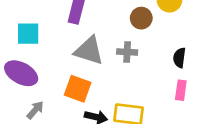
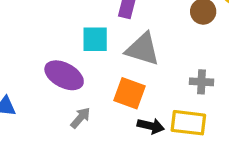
cyan square: (28, 34) -> (95, 39), moved
gray cross: (127, 52) -> (201, 82), moved

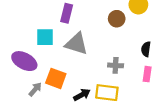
orange square: (130, 93) -> (56, 78), moved
black arrow: (151, 126) -> (82, 95), turned -42

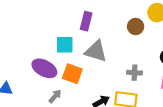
orange square: (56, 78) -> (72, 74), moved

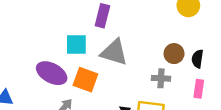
brown circle: (136, 27) -> (174, 54), moved

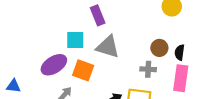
purple rectangle: (102, 16) -> (98, 15), turned -36
purple ellipse: (52, 73) -> (54, 65), turned -60
pink rectangle: (199, 89) -> (181, 78), size x1.6

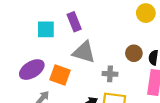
cyan square: (75, 40) -> (46, 29), moved
gray cross: (148, 69) -> (110, 74), moved

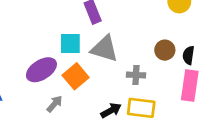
cyan square: (46, 29) -> (70, 43), moved
orange square: (60, 75) -> (76, 76), turned 30

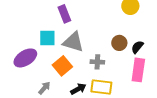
black semicircle: (188, 55) -> (137, 47), turned 32
orange square: (76, 76) -> (62, 66), moved
gray arrow: (55, 104) -> (44, 88), moved

